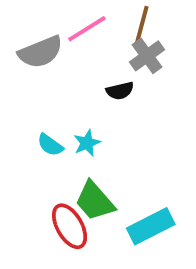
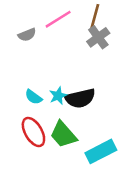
gray semicircle: (40, 52) -> (27, 35), size x0.6
black semicircle: (120, 91) -> (80, 98), moved, size x1.6
red ellipse: (70, 226) -> (33, 132), moved

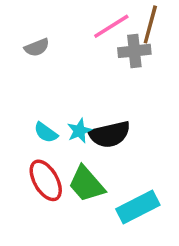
brown line: (94, 18) -> (150, 24), moved
pink line: (58, 19) -> (111, 26), moved
gray cross: (98, 37) -> (134, 51), turned 30

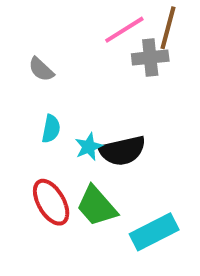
gray semicircle: (37, 47) -> (41, 69), moved, turned 65
cyan semicircle: (46, 133) -> (51, 129), moved, turned -115

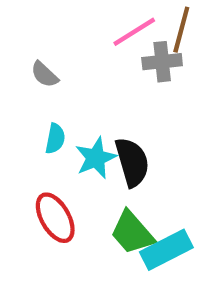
cyan star: (89, 147) -> (96, 158), size x1.4
black semicircle: (122, 151) -> (132, 162), turned -93
green trapezoid: (97, 206) -> (132, 233), moved

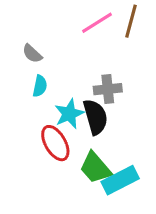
gray cross: (162, 62) -> (108, 89), moved
cyan semicircle: (55, 139) -> (40, 86), moved
red ellipse: (55, 218) -> (55, 143), moved

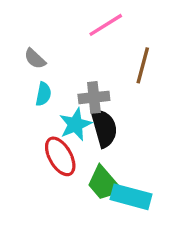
brown line: (131, 21) -> (143, 65), moved
gray cross: (108, 89) -> (94, 97), moved
cyan rectangle: (120, 180) -> (131, 197), turned 42

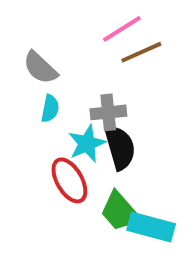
gray semicircle: (35, 59) -> (40, 68), size x1.4
brown line: (143, 65) -> (141, 52), moved, turned 51

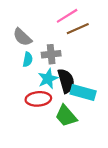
gray cross: (108, 112) -> (51, 54), moved
red ellipse: (69, 180) -> (38, 99), turned -65
cyan rectangle: (151, 227) -> (83, 93), moved

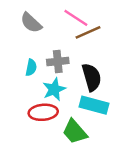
pink line: (67, 16) -> (76, 18), turned 65
gray semicircle: (22, 37) -> (31, 23), moved
black semicircle: (66, 81) -> (92, 77), moved

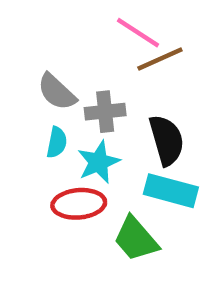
gray semicircle: (31, 23) -> (57, 92), moved
cyan semicircle: (31, 68) -> (57, 142), moved

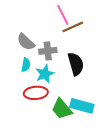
pink line: (138, 33) -> (63, 15), turned 30
cyan rectangle: (171, 191) -> (82, 106), moved

